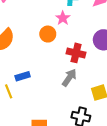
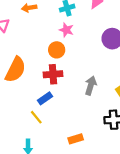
red cross: (76, 53) -> (53, 74), moved

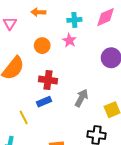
orange circle: (57, 50) -> (42, 46), moved
blue rectangle: (45, 98) -> (44, 102), moved

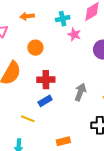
pink star: (69, 40) -> (74, 34), moved
yellow line: (24, 117) -> (28, 119), turned -32

